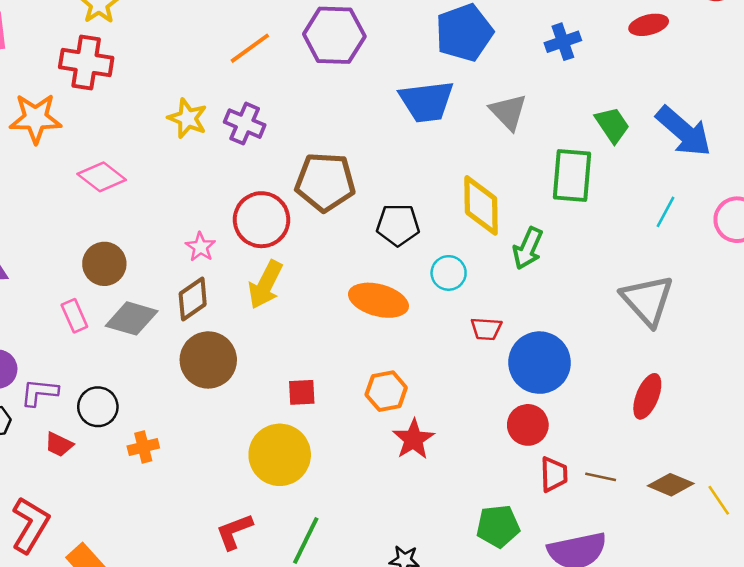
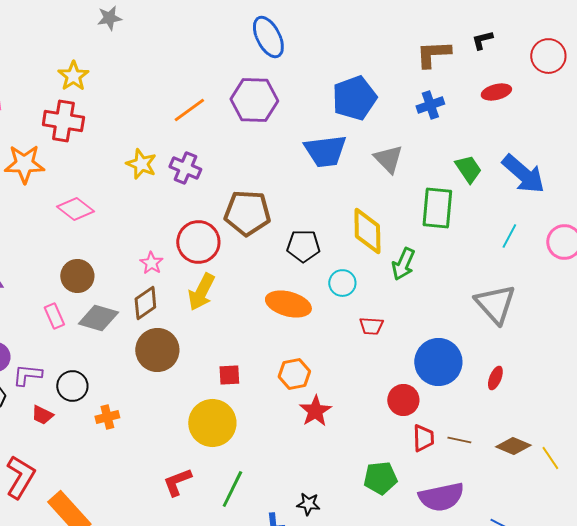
blue circle: (540, 363) -> (438, 362), moved
red ellipse: (647, 396) -> (495, 378), size x0.7

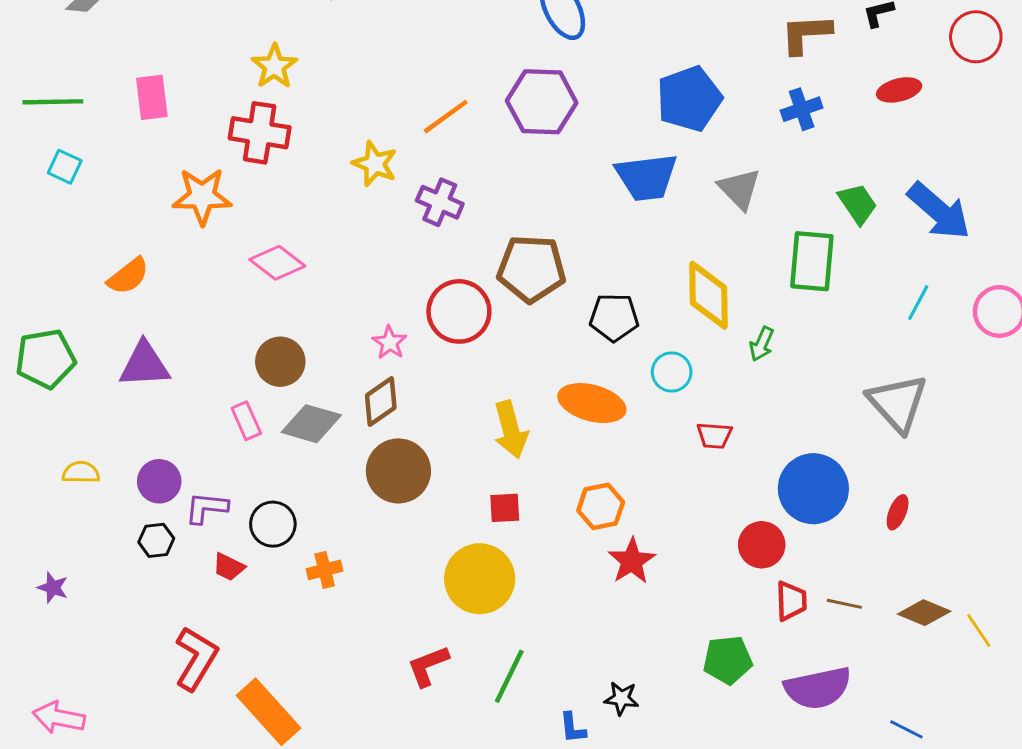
yellow star: (141, 164) -> (375, 164), moved
green arrow: (403, 264) -> (762, 344), size x0.7
yellow arrow: (201, 292) -> (511, 430), moved, turned -42

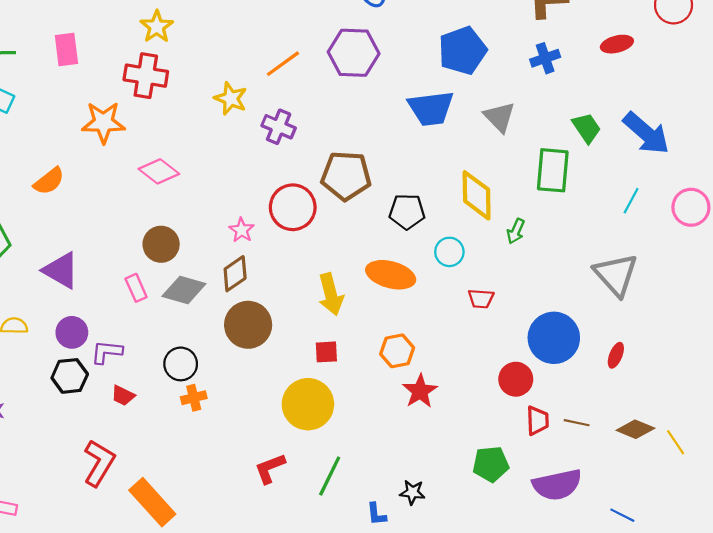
purple triangle: (144, 365) -> (61, 270), moved, turned 33
black circle: (273, 524) -> (181, 364), moved
black hexagon: (156, 540) -> (70, 376), size x1.4

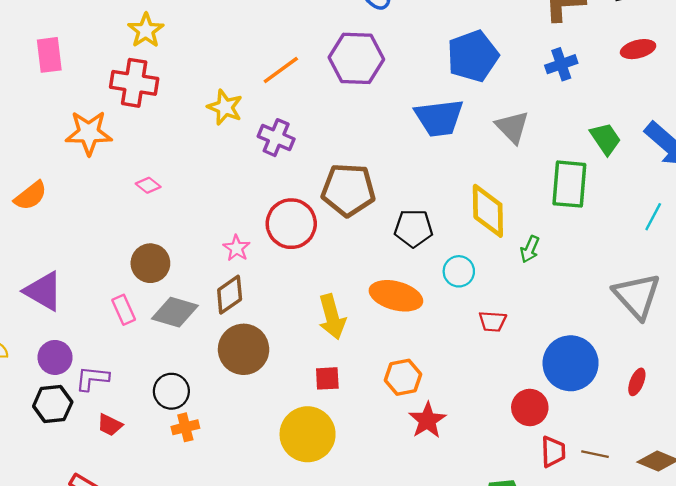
pink diamond: (159, 171) -> (148, 185), size x0.6

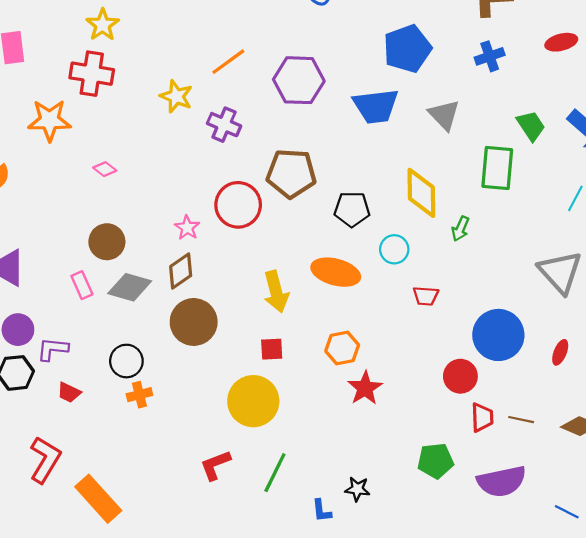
purple hexagon: (356, 58) -> (299, 80), moved

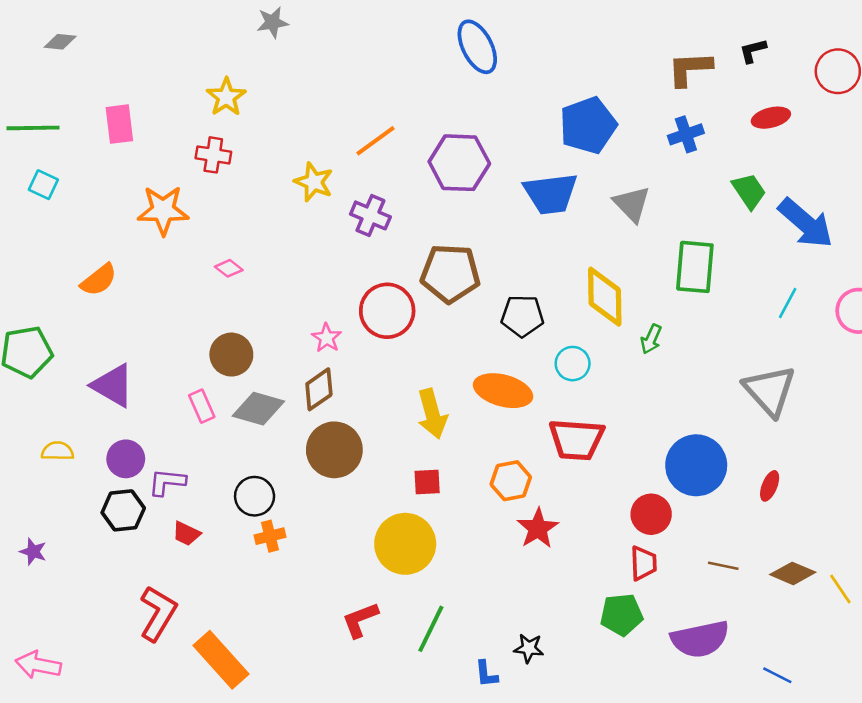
red cross: (92, 74) -> (213, 155), size x0.7
green trapezoid: (531, 126) -> (749, 191), moved
red trapezoid: (426, 296) -> (576, 440), moved, size x1.8
red trapezoid: (482, 417) -> (643, 563), moved

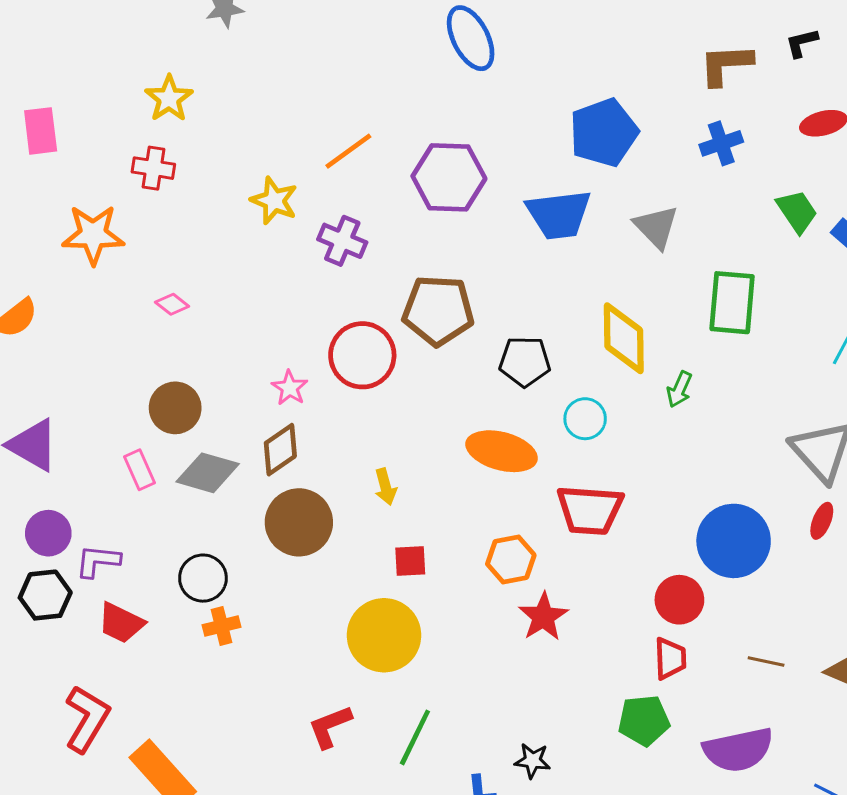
yellow arrow: (432, 414) -> (386, 487), moved, size x0.6
red ellipse: (770, 486) -> (822, 521), moved
red trapezoid: (186, 534) -> (121, 623), size x1.4

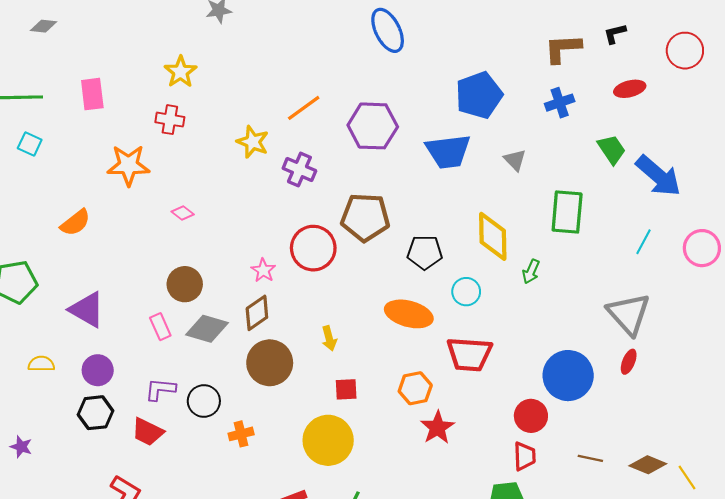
gray triangle: (656, 227) -> (515, 160), size x0.7
purple L-shape: (98, 561) -> (160, 389), moved
orange cross: (222, 626) -> (241, 434), moved

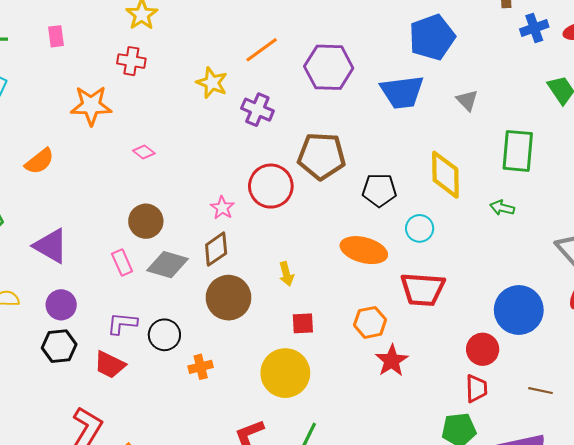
pink rectangle: (92, 94) -> (56, 36), size x0.7
blue cross: (560, 103) -> (534, 28), moved
green arrow: (531, 271) -> (502, 208), moved, turned 80

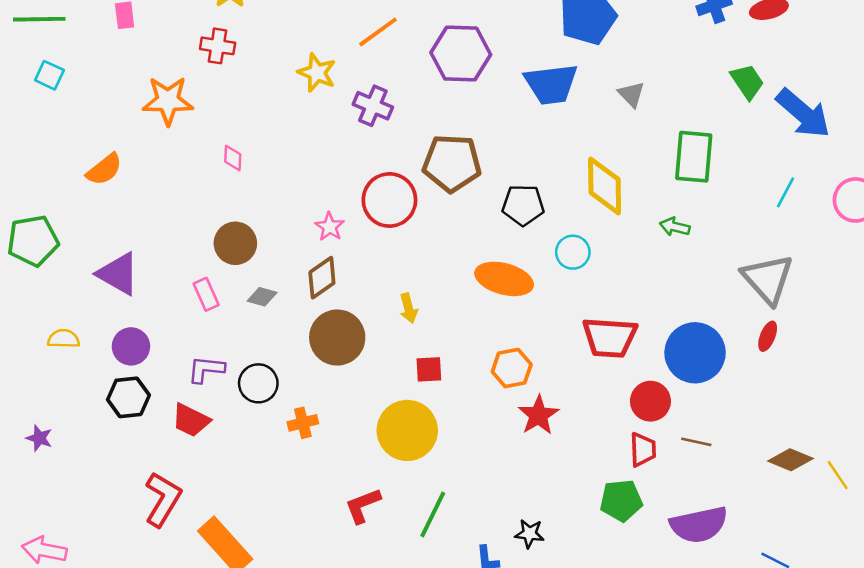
pink diamond: (144, 152) -> (233, 158), turned 55
gray diamond: (168, 265) -> (262, 297), size x0.6
red trapezoid: (423, 289) -> (610, 338), moved
brown line: (540, 391) -> (696, 442), moved

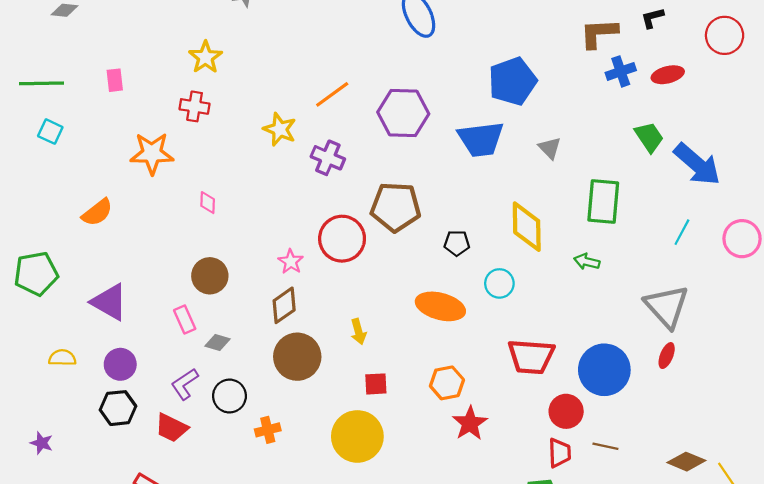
black pentagon: (523, 205) -> (457, 243), size x0.7
gray diamond: (262, 297) -> (217, 342), moved
purple L-shape: (206, 369) -> (185, 384), turned -40

